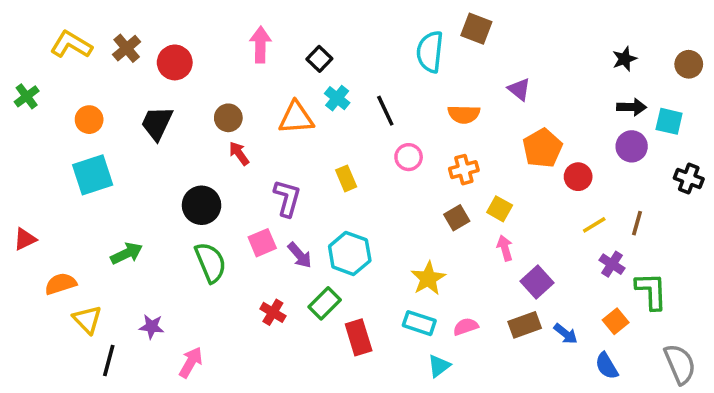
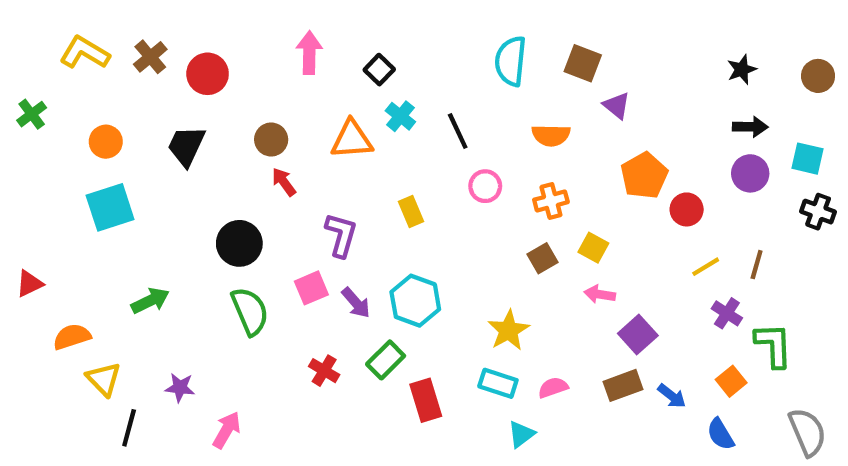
brown square: (476, 29) -> (583, 63), moved
cyan square: (669, 121) -> (807, 159), moved
pink arrow: (505, 248) -> (600, 294), turned -65

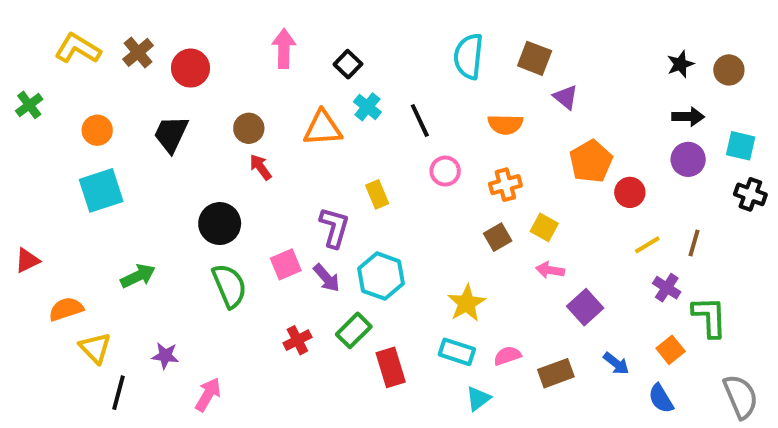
brown circle: (818, 76) -> (729, 70), moved
purple L-shape: (341, 235) -> (334, 227), moved
red cross: (324, 371) -> (297, 340), turned 32
brown rectangle: (623, 385) -> (556, 373), moved

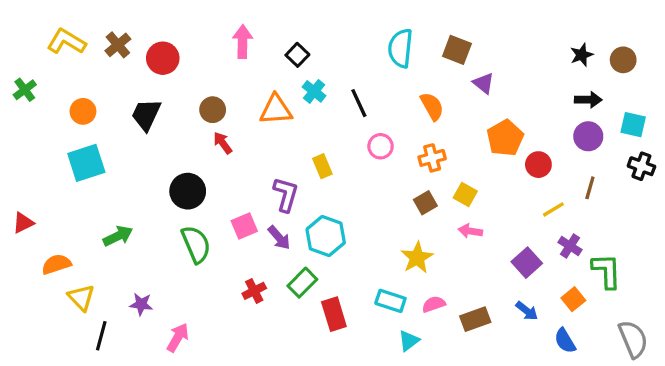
orange semicircle: (505, 124) -> (432, 106), turned -120
brown line: (694, 243) -> (590, 188), moved
yellow star: (467, 303) -> (417, 258), moved
purple square: (585, 307) -> (527, 263), moved

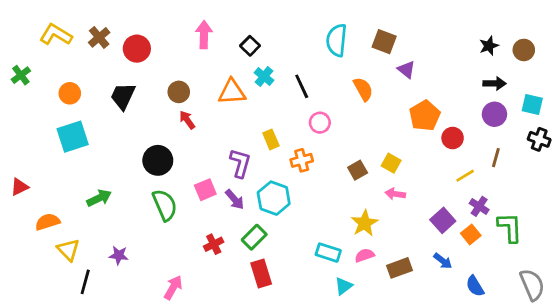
orange cross: (432, 158) -> (302, 160), moved
yellow star: (417, 258) -> (365, 223), moved
orange square: (573, 299) -> (471, 234), moved
red rectangle: (334, 314) -> (261, 274), moved
pink arrow: (178, 337) -> (173, 287), moved

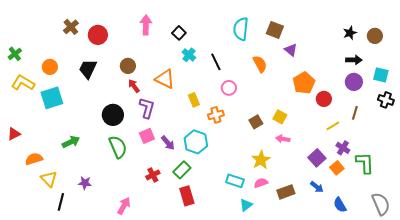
yellow L-shape: (56, 35) -> (23, 83), moved
orange triangle: (232, 92) -> (165, 79), moved, turned 30
purple L-shape: (240, 163) -> (147, 108), moved

